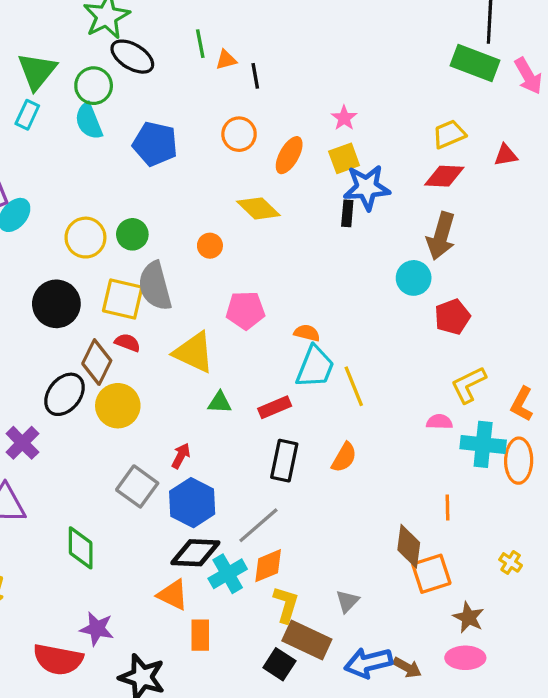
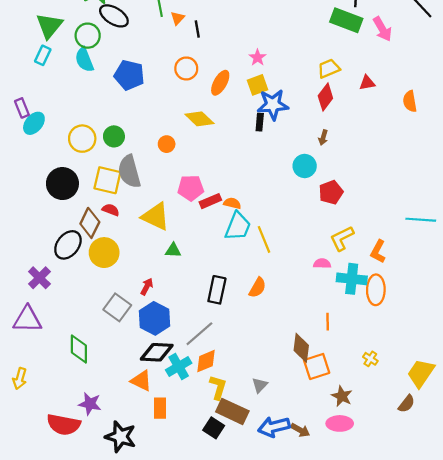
orange triangle: (226, 60) -> (178, 18), turned -32
red diamond: (444, 176) -> (325, 97), turned -56
brown arrow: (441, 236) -> (323, 138), size x0.5
red rectangle: (275, 407) -> (210, 201), moved

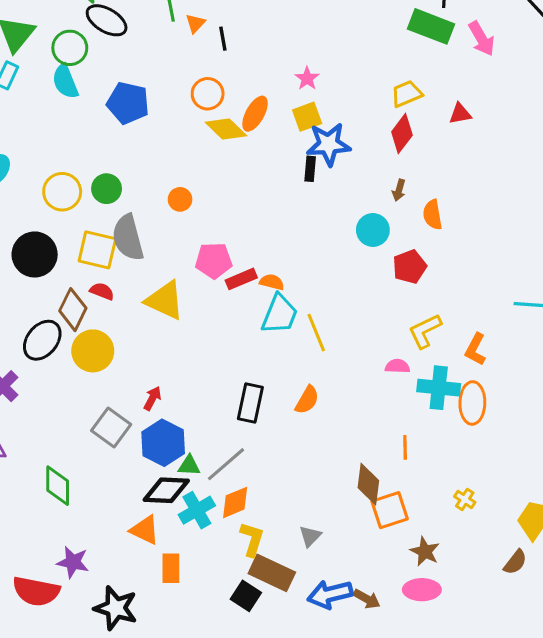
orange semicircle: (410, 101) -> (433, 215), moved
yellow diamond: (199, 119) -> (226, 129), moved
green triangle: (173, 250) -> (189, 466), moved

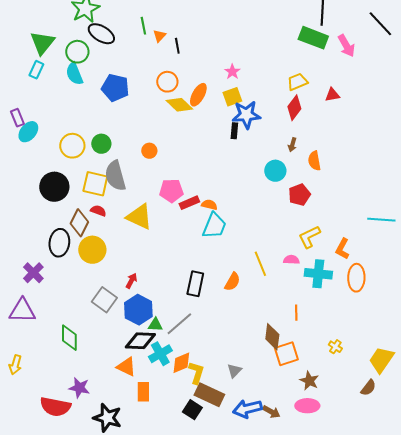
yellow line: (316, 333) -> (260, 264), moved
black ellipse: (42, 340) -> (59, 243), turned -32
orange ellipse: (472, 403) -> (356, 278), moved
orange diamond: (235, 502) -> (181, 363), moved

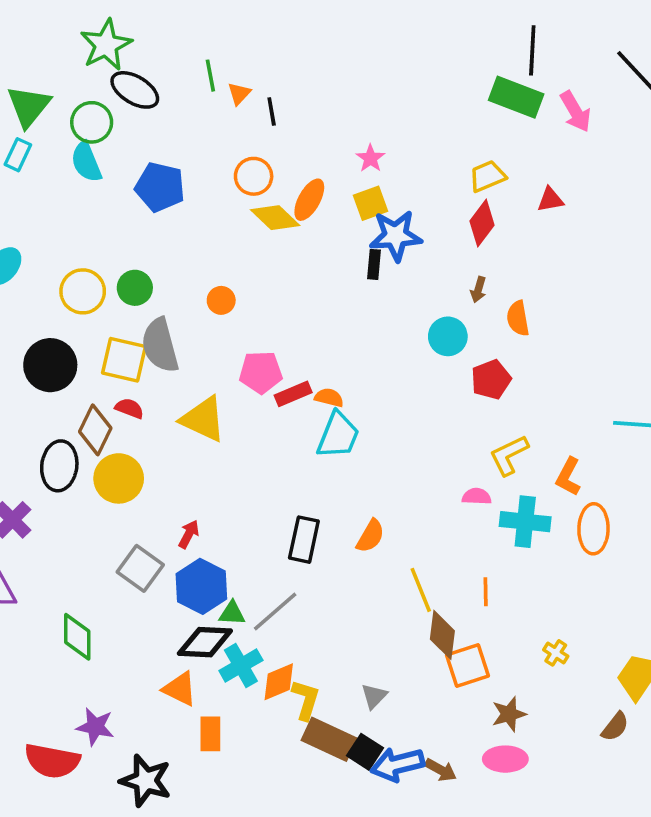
yellow line: (260, 264) -> (421, 590), moved
brown star: (309, 381) -> (509, 714), turned 30
black square: (192, 410) -> (365, 752), moved

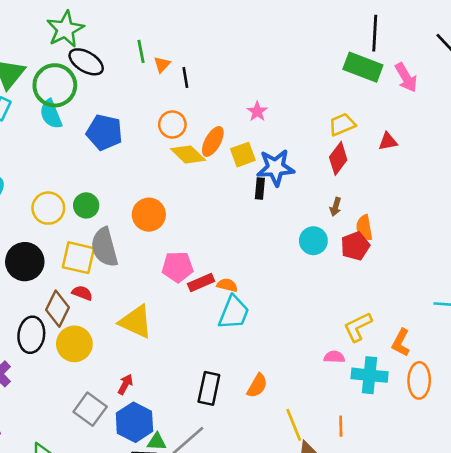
green circle: (92, 122) -> (55, 85), size x1.4
yellow square: (370, 203) -> (243, 155), moved
orange circle: (221, 300) -> (149, 215), size x1.6
red pentagon: (491, 380) -> (355, 246), moved
yellow triangle: (203, 419) -> (136, 322), moved

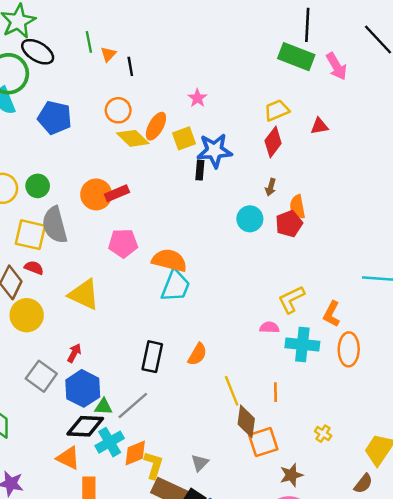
red rectangle: (201, 283) -> (117, 193), moved
orange semicircle: (227, 285) -> (169, 260), size x1.8

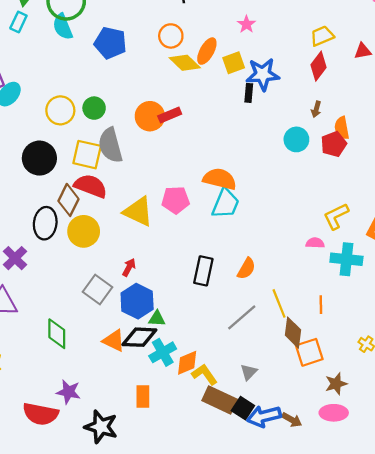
pink pentagon: (123, 243) -> (175, 200), moved
red semicircle: (34, 268) -> (91, 186), size x1.8
gray line: (133, 405) -> (242, 317), moved
orange triangle: (68, 458) -> (114, 341), moved
yellow L-shape: (154, 465) -> (205, 374), turned -52

